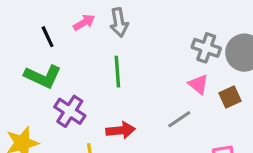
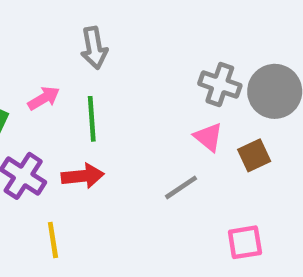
pink arrow: (84, 22) -> (44, 98), moved
red arrow: (121, 130) -> (83, 176), moved

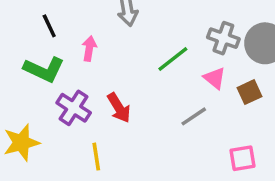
pink arrow: (44, 98) -> (89, 49), turned -50
green line: (92, 119) -> (173, 59), moved, turned 56
red arrow: (83, 176) -> (119, 108), turned 64

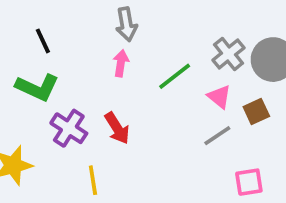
gray cross: (223, 38) -> (228, 54), turned 32
pink arrow: (89, 49) -> (121, 63), moved
gray line: (194, 116) -> (217, 136), moved

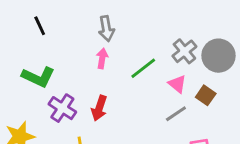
black line: (43, 41) -> (40, 26), moved
brown square: (256, 112) -> (206, 95), turned -30
red arrow: (117, 128) -> (99, 108), turned 50

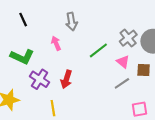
pink arrow: (102, 58) -> (56, 43), moved, turned -32
brown square: (206, 95) -> (144, 70), turned -32

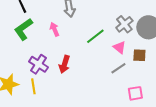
green L-shape: (22, 57) -> (23, 29), moved, turned 120
yellow line: (53, 108) -> (33, 86), moved

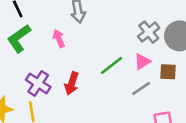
green line: (95, 36) -> (111, 65), moved
pink triangle: (119, 47) -> (142, 62), turned 48

